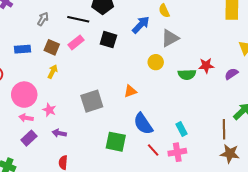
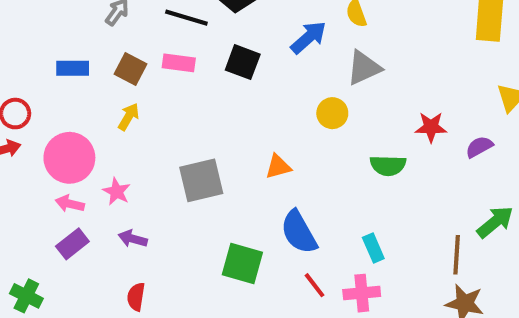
pink rectangle: (76, 42) -> (179, 63), turned 42
green semicircle: (187, 75) -> (388, 165), moved

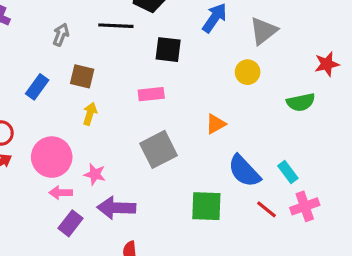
pink rectangle: (179, 63) -> (151, 94), moved
blue rectangle: (73, 68) -> (37, 87), turned -40
purple arrow: (133, 239) -> (116, 208), size x1.6
cyan rectangle: (373, 248) -> (288, 172), moved

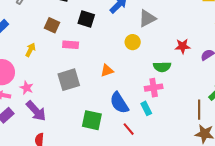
brown square: (82, 76) -> (52, 25), moved
pink cross: (305, 206) -> (154, 88), moved
purple arrow: (116, 208) -> (36, 111), turned -145

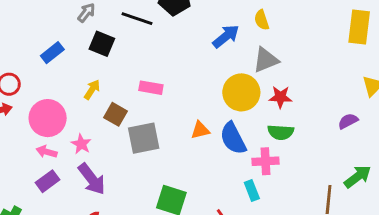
black square: (86, 19) -> (102, 44), moved
brown square: (52, 25) -> (116, 114), moved
yellow circle: (133, 42) -> (241, 92), size x1.6
red star: (183, 46) -> (280, 97), moved
blue semicircle: (119, 103) -> (233, 138), moved

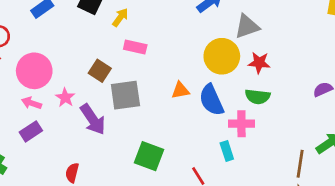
yellow arrow: (92, 90) -> (120, 17), moved
purple arrow: (92, 179) -> (93, 119), moved

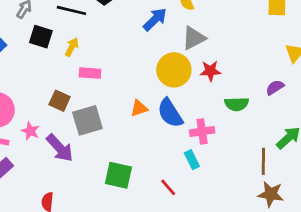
green semicircle: (258, 97) -> (237, 104), moved

